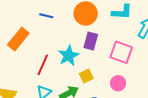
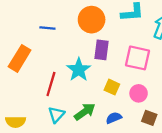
yellow square: (86, 76) -> (112, 87), moved, turned -32

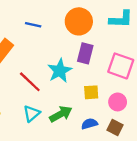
red line: (51, 84) -> (30, 82), turned -70
yellow square: (112, 87) -> (91, 92), turned -35
brown square: (149, 118) -> (115, 128), moved

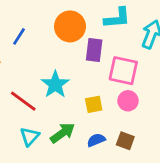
blue line: (33, 25) -> (19, 36), turned -63
purple rectangle: (85, 53) -> (94, 50), moved
pink circle: (118, 102) -> (128, 101), moved

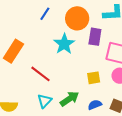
blue line: (19, 36) -> (45, 14), moved
cyan star: (55, 84) -> (64, 44), moved

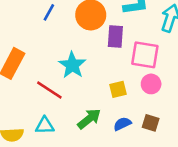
cyan star: (64, 44) -> (72, 65), moved
cyan triangle: (45, 101) -> (45, 126), moved, turned 49

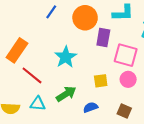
red line: (49, 90) -> (32, 75), moved
green arrow: (89, 119) -> (66, 94), moved
blue semicircle: (122, 124) -> (91, 107), moved

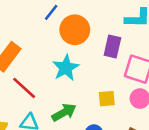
orange circle: (85, 18) -> (75, 30), moved

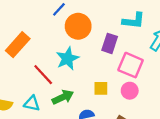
red line: (24, 88) -> (43, 75), moved

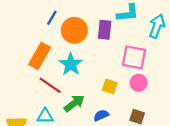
purple rectangle: (110, 43) -> (105, 30), moved
orange rectangle: (18, 45) -> (40, 56), moved
yellow square: (101, 88) -> (110, 87), turned 32

